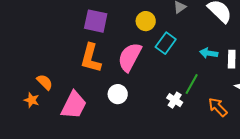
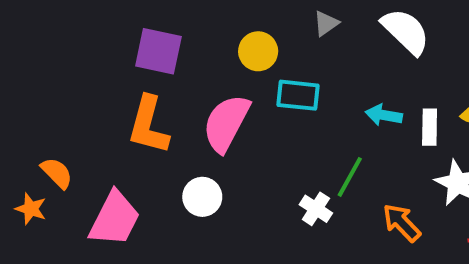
cyan rectangle: (166, 43) -> (298, 95), turned 60

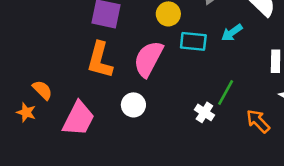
cyan arrow: (384, 115) -> (232, 33), moved, turned -45

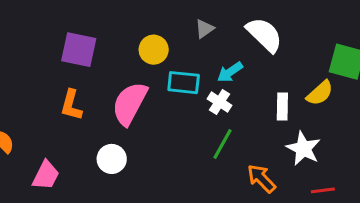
orange L-shape: (100, 60) -> (71, 105), size x0.7
white cross: (204, 112) -> (220, 102), moved
pink trapezoid: (79, 119) -> (46, 175), size x0.7

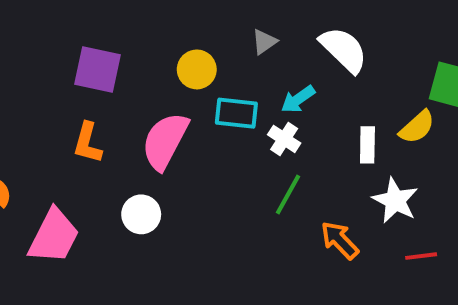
pink trapezoid: (46, 175) -> (54, 236), size x1.4

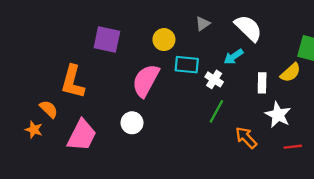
cyan arrow: (298, 99) -> (234, 57), moved
orange L-shape: (88, 143) -> (73, 82), moved, size x1.4

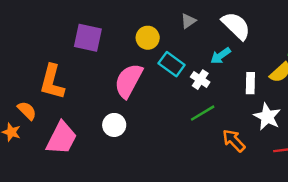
cyan rectangle: (187, 65) -> (172, 64), turned 30
green line: (216, 111) -> (203, 113), turned 30

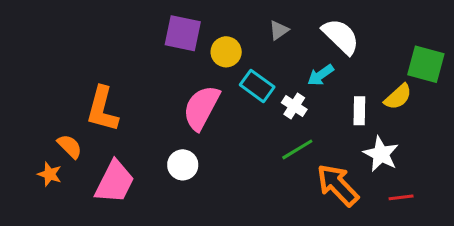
purple square: (88, 38) -> (183, 33), moved
orange arrow: (234, 141) -> (338, 185), size x1.4

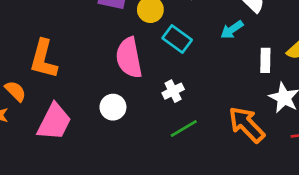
white cross: (294, 106) -> (173, 91), moved, turned 30
pink semicircle: (201, 108) -> (129, 58), turned -39
green line: (297, 149) -> (184, 129), moved

